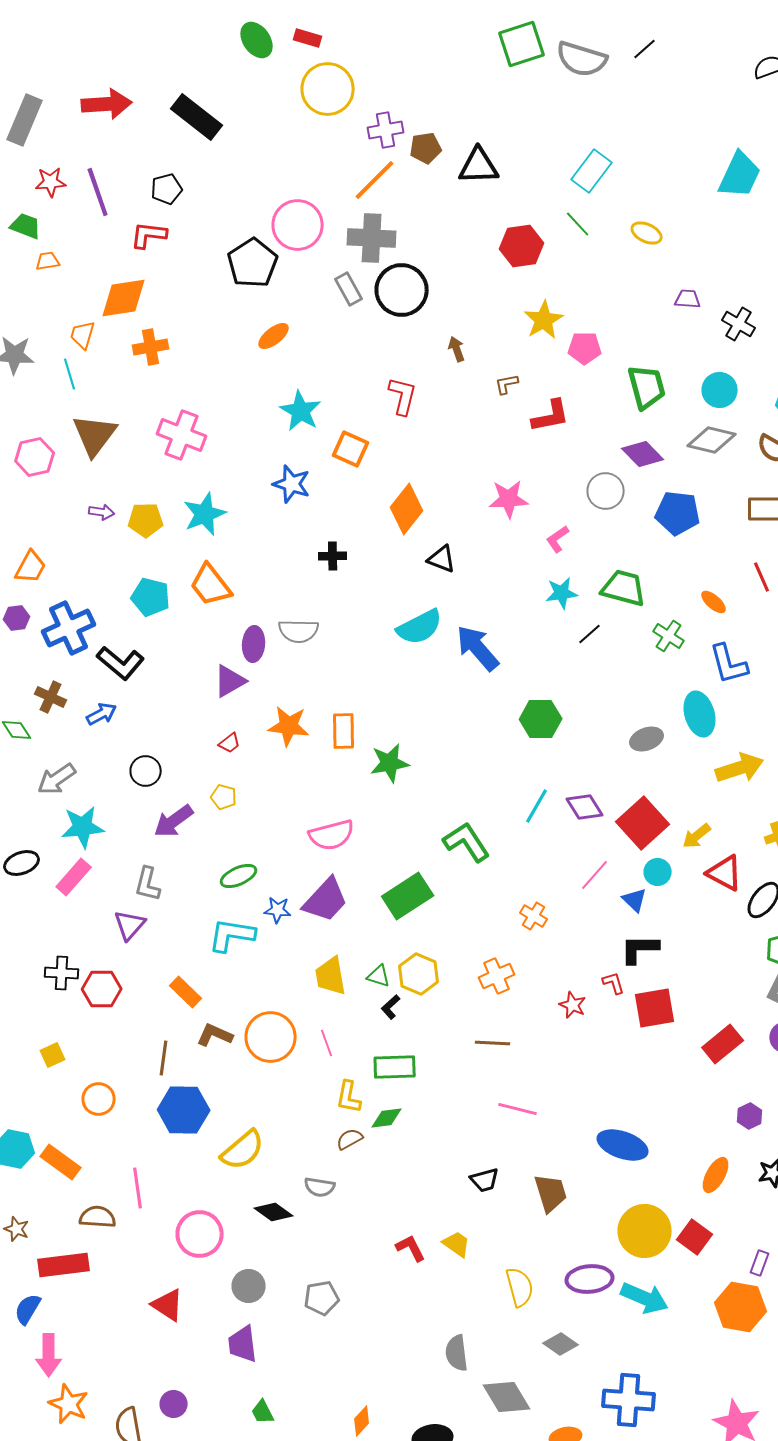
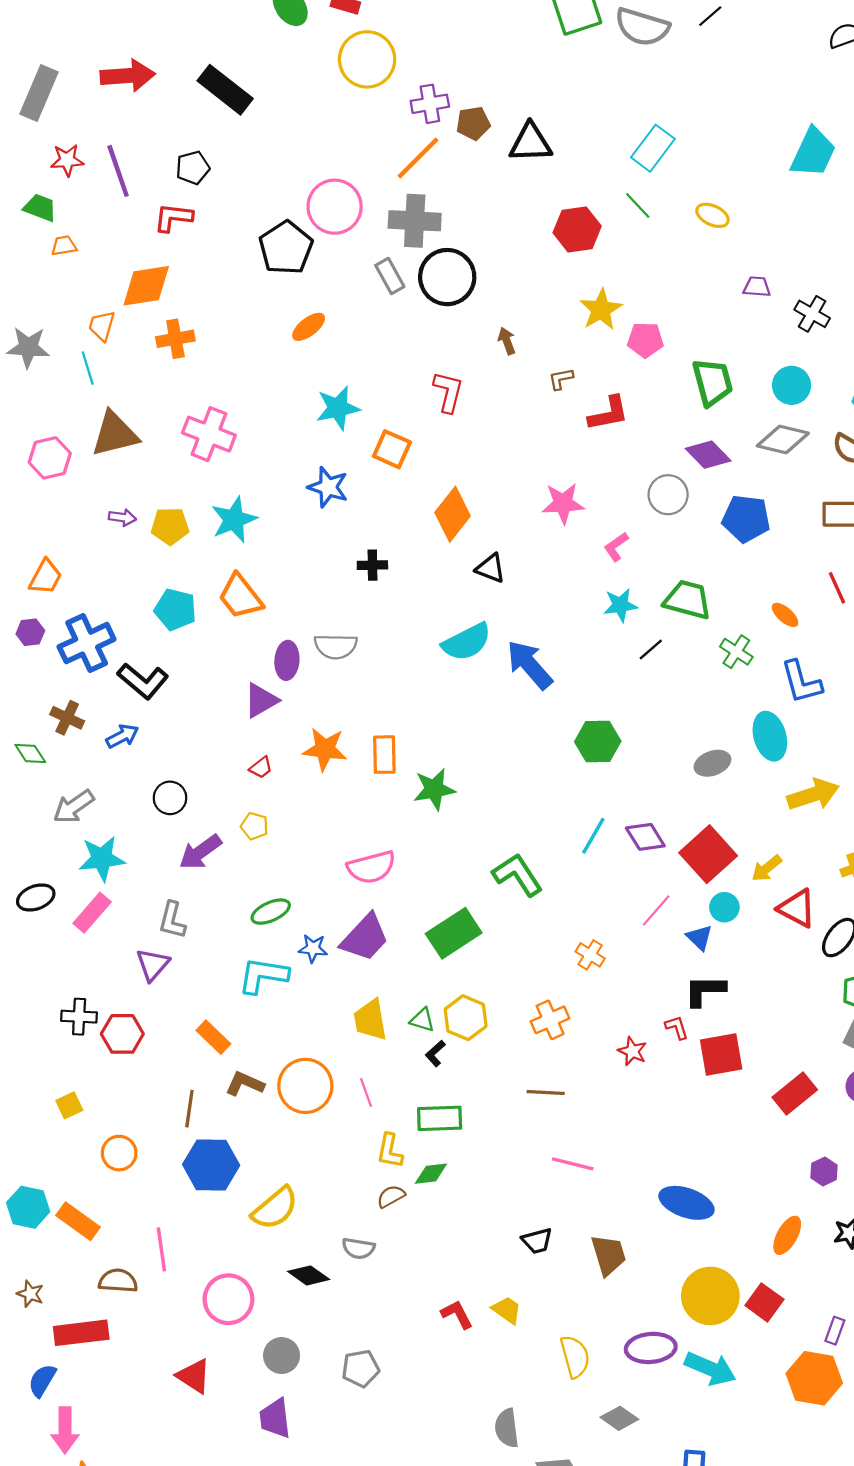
cyan star: (301, 411) -> (338, 408), turned 30
brown triangle: (95, 435) -> (115, 434), turned 39

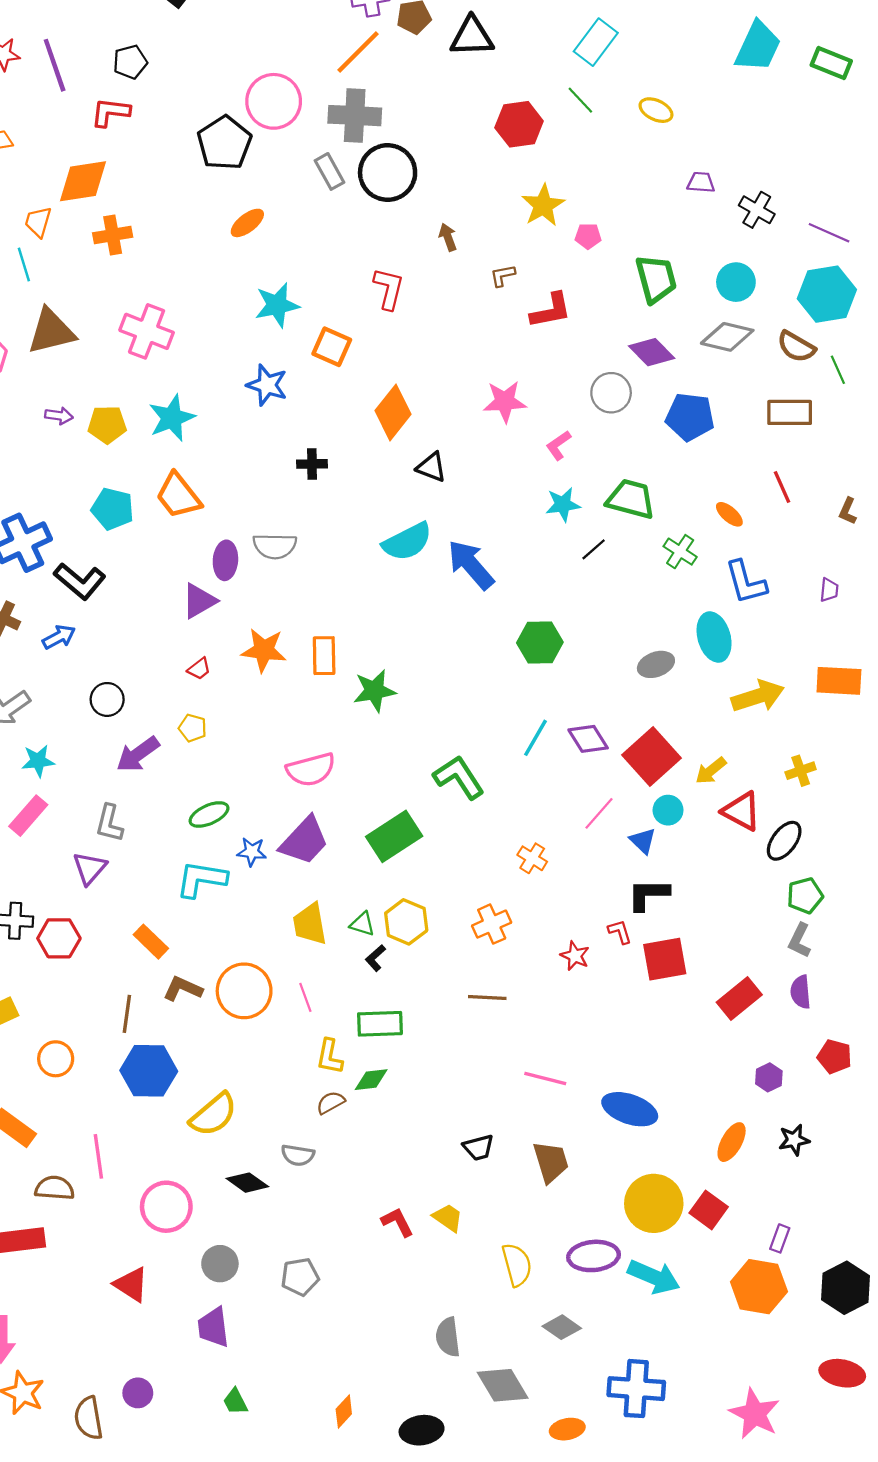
pink pentagon: (645, 340) -> (588, 236), size x0.7
cyan star: (102, 859) -> (38, 761), size x0.7
pink line: (573, 1164) -> (545, 1079), moved

